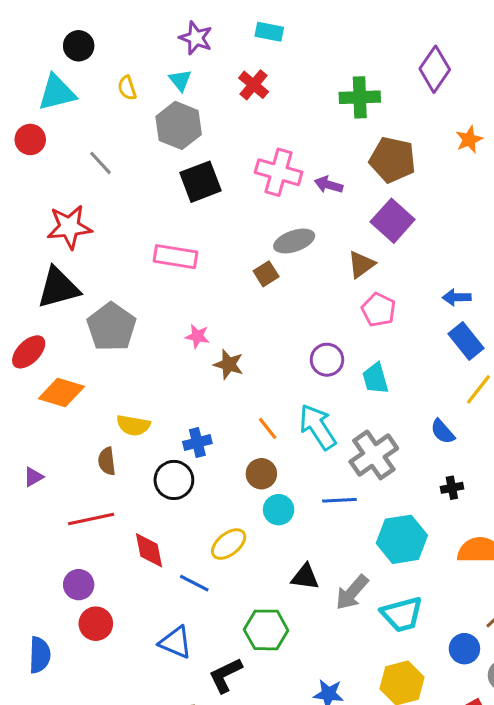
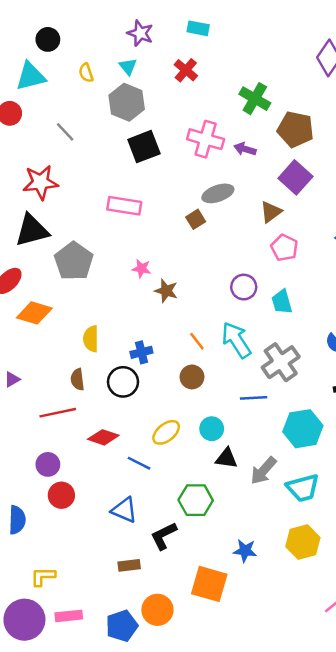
green cross: (360, 97) -> (255, 99), moved, turned 32
yellow semicircle: (133, 425) -> (91, 339), turned 80
brown semicircle: (107, 461) -> (77, 379), moved
cyan circle: (279, 510) -> (212, 429), moved
red diamond: (149, 550) -> (103, 437), turned -60

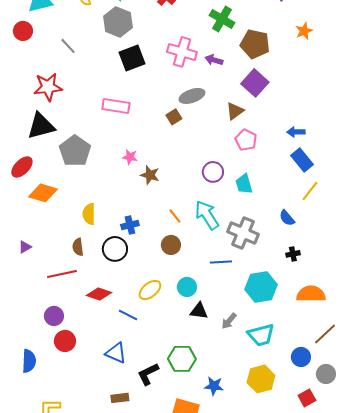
gray cross: (281, 362) -> (243, 233), turned -32
gray arrow: (263, 471) -> (229, 321), size x0.7
green hexagon: (196, 500) -> (182, 359), moved

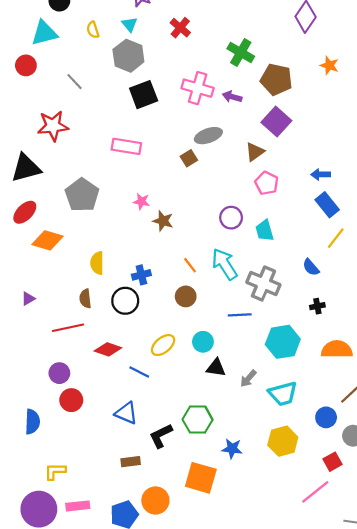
orange star: (304, 31) -> (329, 65), turned -30
black triangle: (41, 126) -> (26, 168), moved

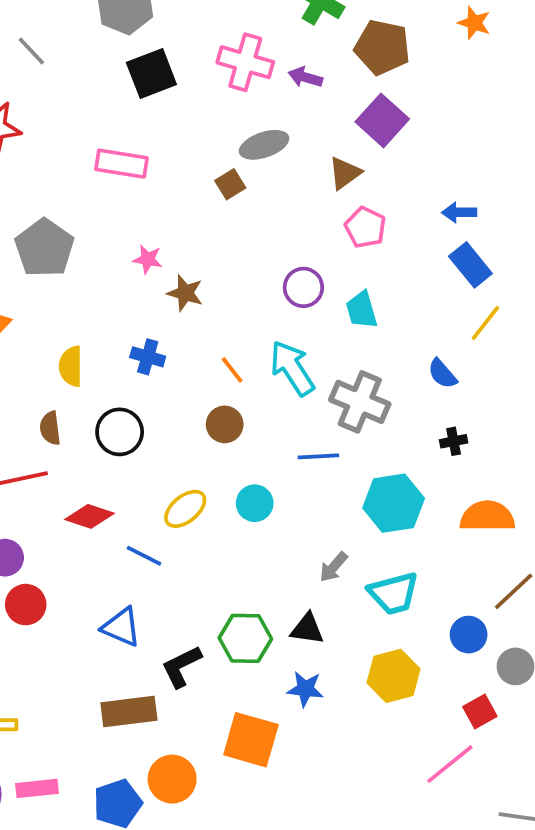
blue cross: (141, 275) -> (148, 357), moved, turned 30
black triangle: (216, 368) -> (307, 629), moved
brown rectangle: (131, 462) -> (129, 712), size x1.6

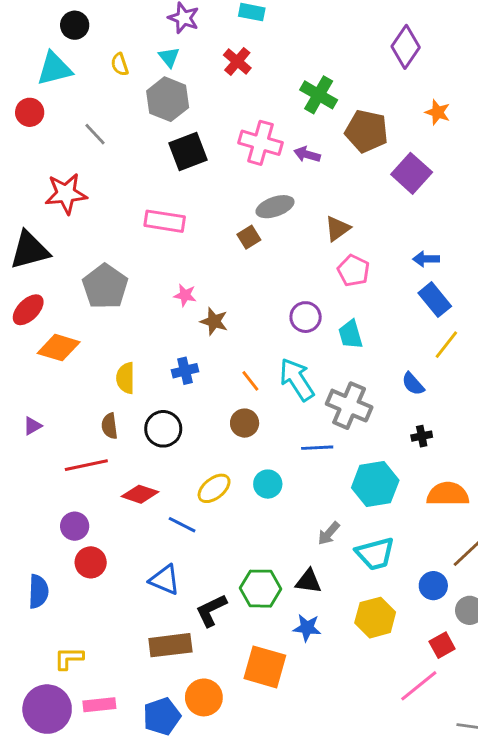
purple square: (382, 120) -> (412, 173), moved
blue cross: (148, 357) -> (185, 371), turned -30

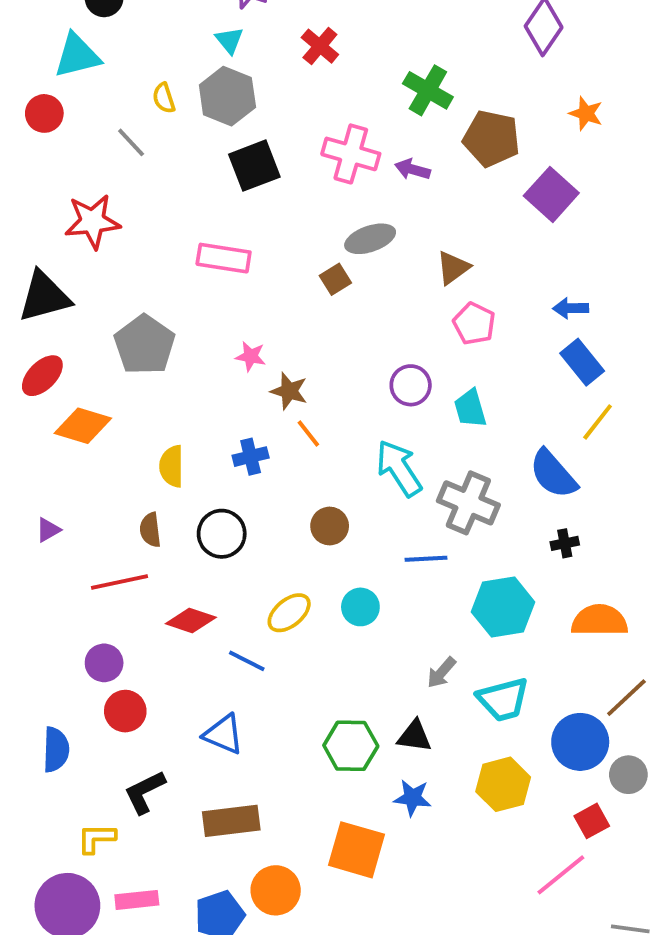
yellow semicircle: (120, 64) -> (164, 98), moved
orange line: (250, 381) -> (308, 433), moved
blue semicircle: (413, 384) -> (553, 474), size x1.6
blue circle: (433, 586) -> (580, 742), size x1.5
black L-shape: (211, 610) -> (145, 792), moved

